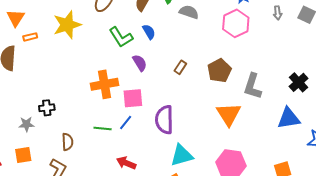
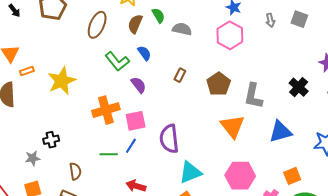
yellow star: (67, 25) -> (62, 81), moved
brown rectangle: (180, 67) -> (180, 75), moved
blue triangle: (289, 118) -> (280, 132), moved

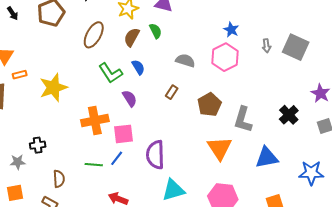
gray square: (299, 19) -> (296, 47), size x1.5
gray semicircle: (182, 29) -> (185, 61), moved

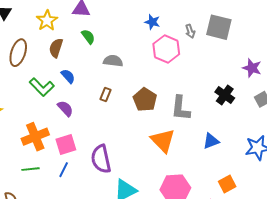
green semicircle: (156, 31) -> (88, 37), moved
pink hexagon: (225, 57) -> (166, 49), moved
blue triangle: (267, 158) -> (211, 141), size x0.7
green line: (94, 165) -> (31, 169), moved

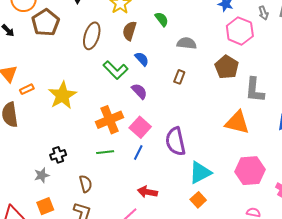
brown pentagon: (145, 100) -> (227, 67), moved
orange triangle: (163, 141) -> (237, 122), turned -32
pink square: (66, 144) -> (140, 127), turned -30

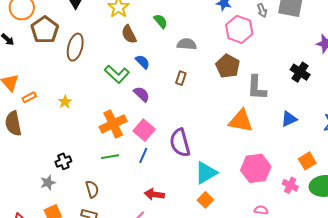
brown semicircle: (129, 31) -> (129, 34), turned -42
brown ellipse: (92, 36) -> (75, 47), moved
yellow star: (62, 95) -> (65, 102), size x0.5

